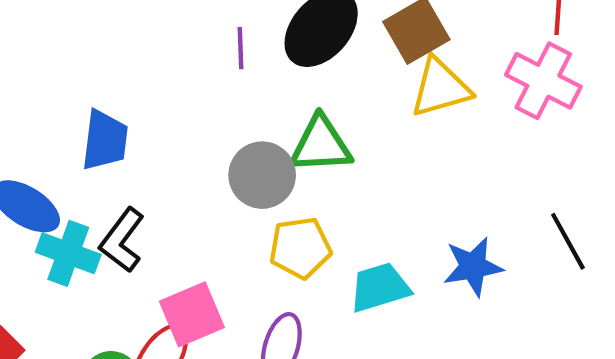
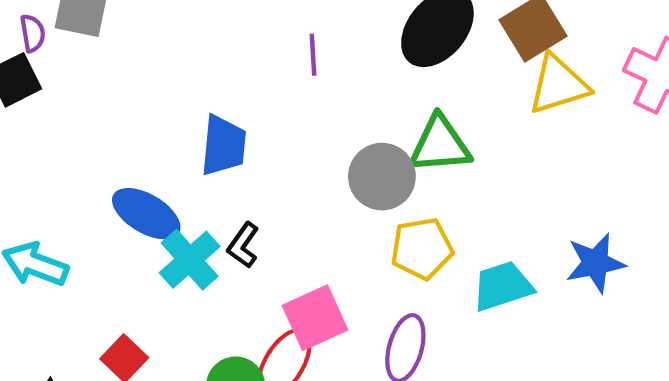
purple line: (240, 48) -> (313, 55), moved
black L-shape: (122, 240) -> (243, 245), size x0.7
cyan cross: (68, 253) -> (190, 260), turned 30

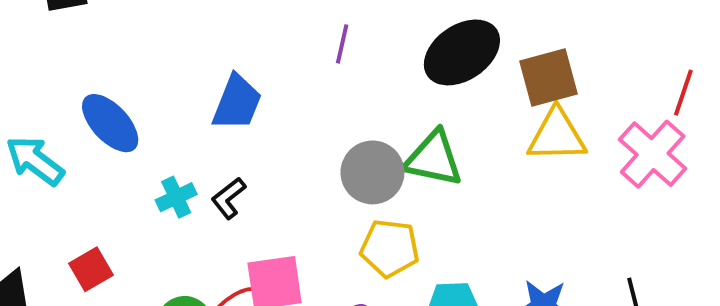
blue ellipse: (146, 214) -> (110, 123), moved
cyan cross: (190, 260) -> (176, 197), size x0.7

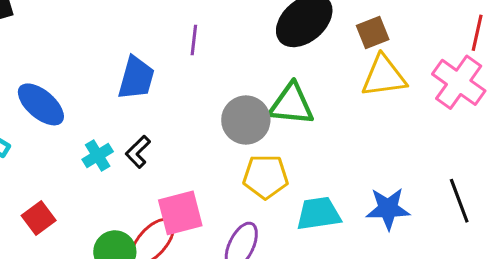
purple line: (342, 44) -> (194, 40), moved
brown square: (549, 78) -> (373, 32), size x0.7

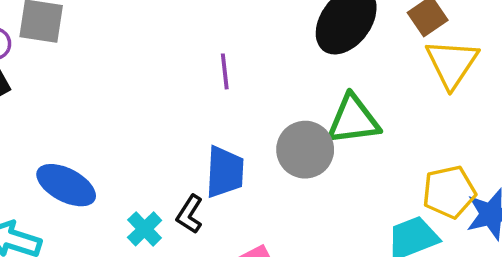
yellow triangle: (384, 76) -> (452, 63), turned -36
blue trapezoid: (136, 78) -> (225, 172), moved
yellow pentagon: (265, 177) -> (449, 192), moved

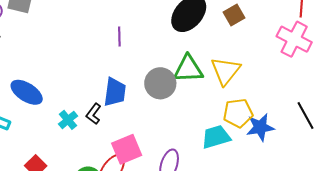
yellow triangle: (452, 63) -> (226, 71), moved

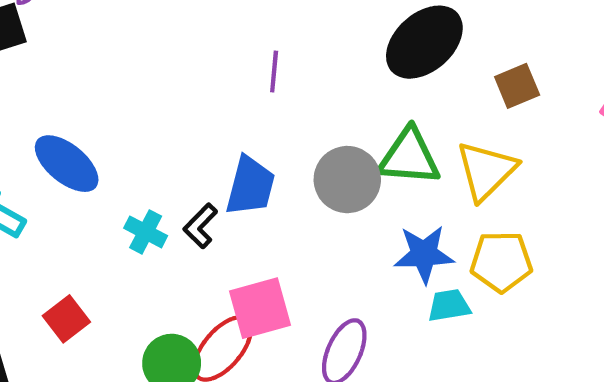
brown square: (234, 15) -> (517, 86), moved
cyan cross: (68, 120) -> (146, 232), turned -30
blue star: (260, 127) -> (424, 254), moved
cyan trapezoid: (216, 137) -> (449, 306), size x0.7

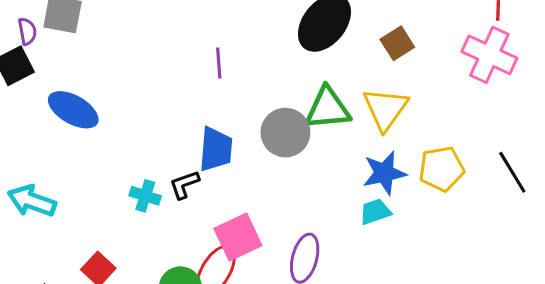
blue ellipse: (67, 164) -> (73, 110), moved
black L-shape: (200, 226) -> (184, 185), turned 36
blue star: (424, 254) -> (384, 173), moved
yellow pentagon: (501, 262) -> (442, 169), moved

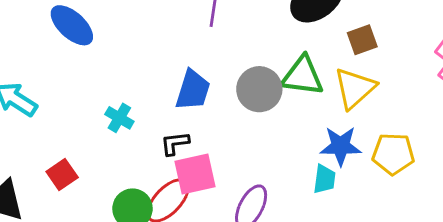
brown square: (397, 43) -> (362, 40), moved
black L-shape: (184, 185) -> (175, 143), moved
cyan trapezoid: (375, 212) -> (324, 179), turned 104

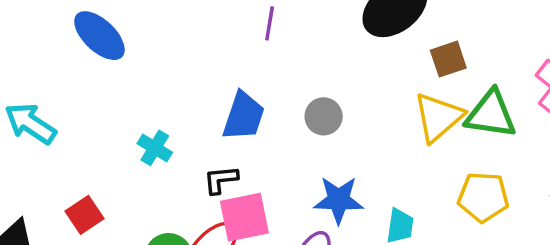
green triangle: (302, 76) -> (491, 114), moved
gray circle: (259, 89) -> (324, 116), size x0.7
blue star: (341, 146) -> (339, 200), moved

